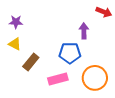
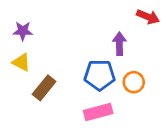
orange circle: (95, 78) -> (134, 82), moved, size x0.6
pink rectangle: (58, 79) -> (98, 112), moved

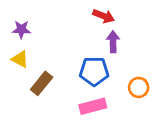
red arrow: (148, 17) -> (104, 16), moved
orange circle: (134, 82) -> (139, 87), moved

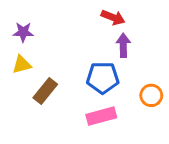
yellow triangle: (20, 59) -> (22, 65), turned -42

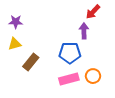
red arrow: (113, 17) -> (93, 12), moved, turned 112
orange circle: (151, 95) -> (93, 76), moved

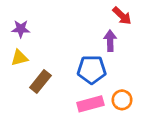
red arrow: (93, 12) -> (122, 16), turned -91

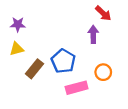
blue pentagon: (92, 70) -> (63, 61), moved, turned 30
orange circle: (122, 100) -> (103, 72), moved

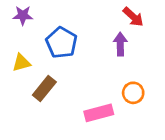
purple star: (18, 24) -> (23, 15), moved
blue pentagon: (63, 61) -> (62, 43), moved

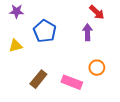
brown rectangle: (44, 89) -> (38, 79), moved
pink rectangle: (99, 113) -> (72, 82), turned 36

